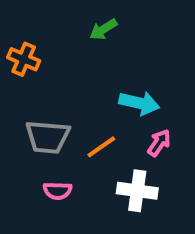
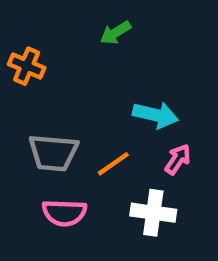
pink semicircle: (57, 191) -> (64, 213), size x1.4

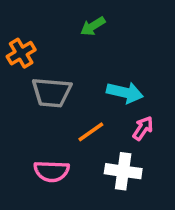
orange cross: (27, 66) -> (21, 53), turned 36
gray trapezoid: (53, 153) -> (52, 92), moved

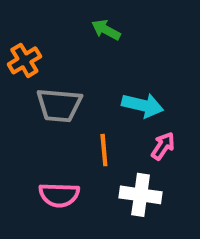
green arrow: (93, 26) -> (106, 30), turned 60
orange line: (91, 132) -> (104, 150), turned -60

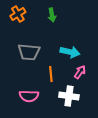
green arrow: (106, 30) -> (52, 15), turned -128
orange cross: (24, 60) -> (18, 14), moved

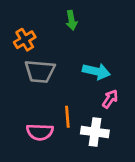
orange cross: (18, 14) -> (25, 40), moved
orange line: (51, 74) -> (67, 117), moved

